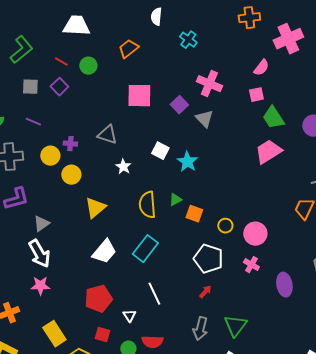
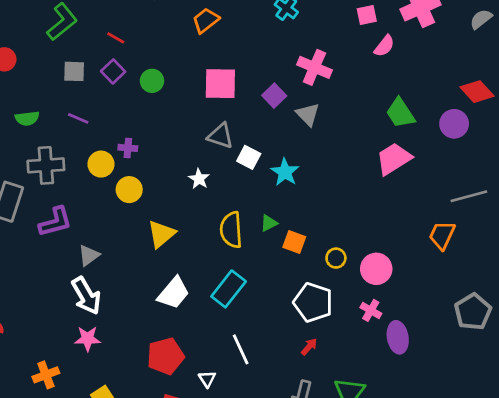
green circle: (88, 66) -> (152, 81), moved
pink square: (256, 95) -> (367, 15), moved
gray triangle: (107, 135) -> (220, 136), moved
purple ellipse: (284, 285) -> (398, 337), moved

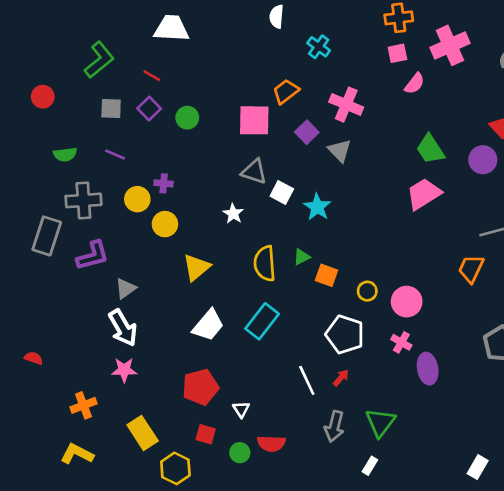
orange trapezoid: (206, 20) -> (286, 91), moved
white line: (241, 349) -> (307, 380), moved

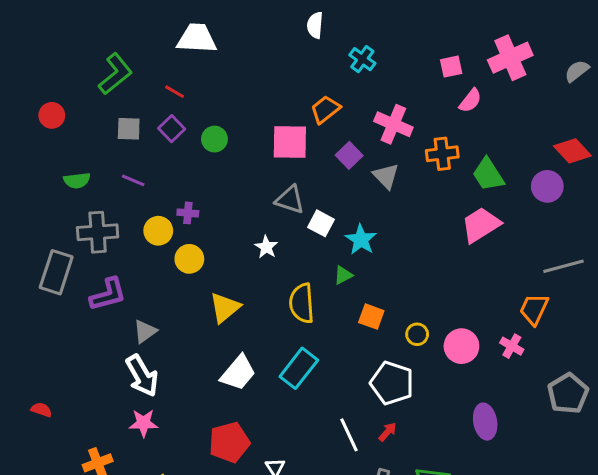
orange cross: (399, 18) -> (442, 154), moved
green triangle: (302, 257) -> (343, 275), moved
pink cross: (401, 342) -> (512, 346), moved

